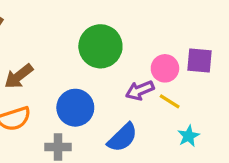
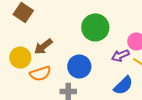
blue semicircle: (122, 138) -> (123, 85), moved

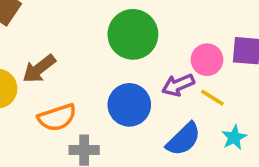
blue circle: (79, 66) -> (129, 105), moved
orange semicircle: (40, 73) -> (57, 118), moved

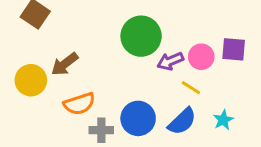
purple arrow: (178, 85) -> (170, 61), moved
yellow line: (212, 98) -> (191, 88), moved
blue circle: (129, 105) -> (138, 118), moved

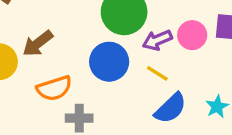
yellow line: (191, 88) -> (157, 73), moved
blue circle: (138, 118) -> (109, 62), moved

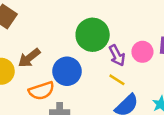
purple arrow: (157, 40) -> (117, 55), turned -95
blue circle: (109, 62) -> (67, 71), moved

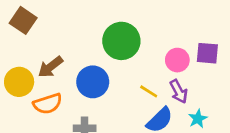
purple arrow: (117, 55) -> (179, 91), moved
orange semicircle: (41, 91) -> (48, 104), moved

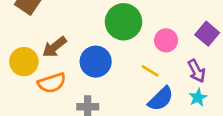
purple square: (207, 53) -> (207, 34), turned 35
pink circle: (177, 60) -> (166, 40), moved
purple arrow: (179, 91) -> (197, 71), moved

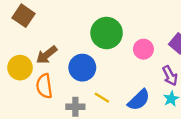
yellow line: (150, 71) -> (102, 98), moved
orange semicircle: (52, 83) -> (44, 86), turned 100

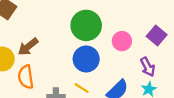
blue circle: (82, 68) -> (86, 59), moved

